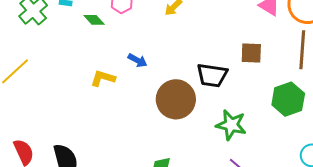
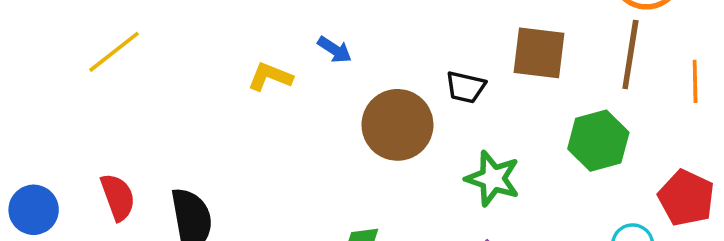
brown square: (251, 53) -> (539, 53), size x1.4
black trapezoid: (212, 75) -> (466, 87), size x0.7

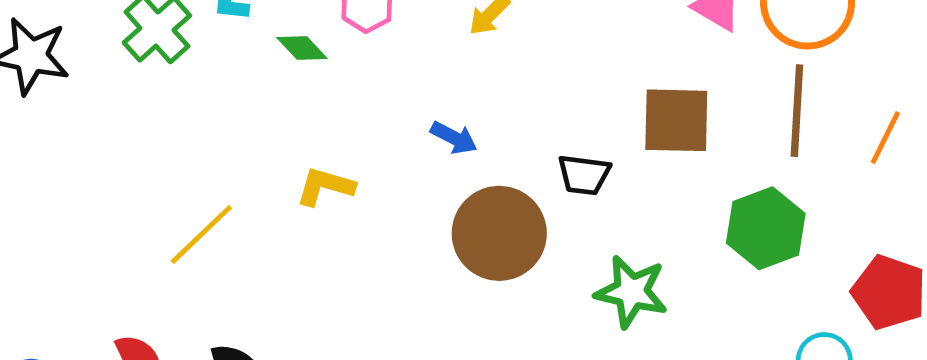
blue arrow: (335, 50) -> (454, 138), moved
yellow line: (114, 52) -> (201, 234), moved
orange line: (695, 81) -> (885, 138), turned 33

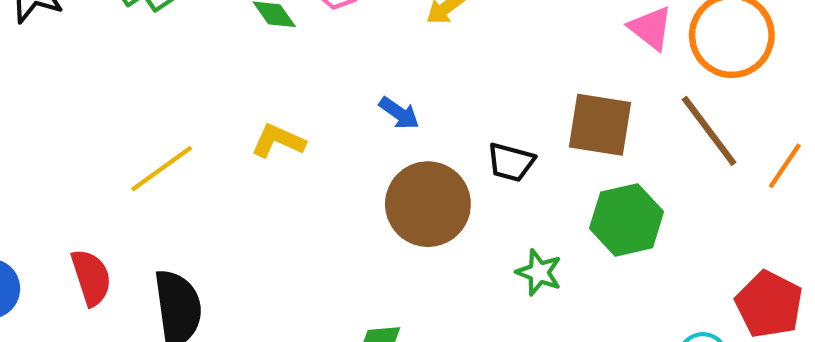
brown line: (797, 111) -> (709, 131), turned -48
green hexagon: (766, 228) -> (627, 220), moved
green star: (631, 292) -> (539, 272), size x0.7

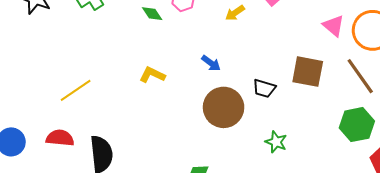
yellow line: (162, 169) -> (76, 90), moved
green hexagon: (627, 220) -> (357, 125), moved
red semicircle: (91, 277) -> (60, 138), turned -68

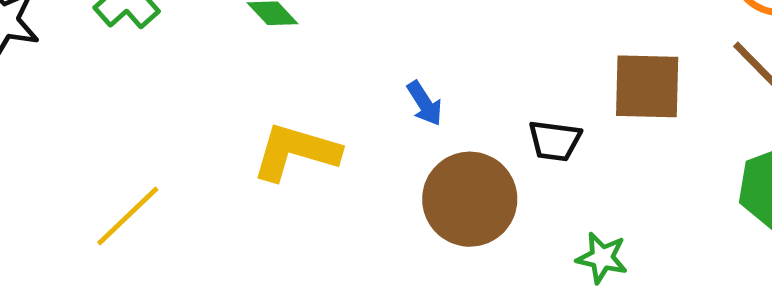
blue arrow: (211, 63) -> (425, 103), turned 30
yellow L-shape: (152, 75) -> (296, 152), size x1.5

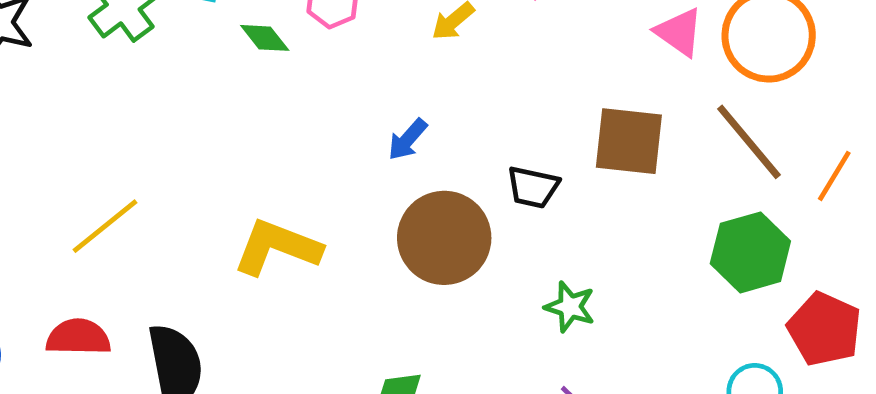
blue arrow: (425, 103) -> (408, 140), turned 69
yellow L-shape: (296, 152) -> (277, 247), moved

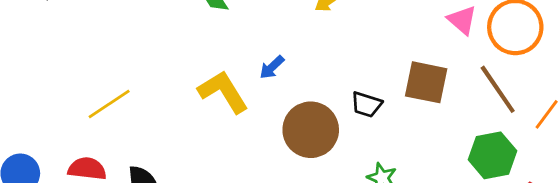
blue arrow: (408, 140) -> (272, 67), moved
yellow L-shape: (277, 247) -> (223, 92), moved, turned 32

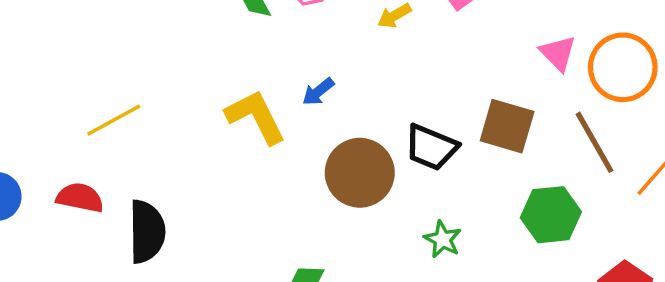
black trapezoid: (366, 104) -> (431, 147), size x1.4
green hexagon: (492, 155) -> (551, 215), moved

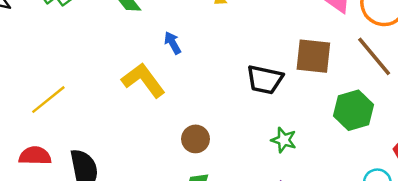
blue arrow: (318, 92) -> (173, 43), moved, turned 110
brown circle: (360, 173) -> (196, 139), moved, size x0.6

